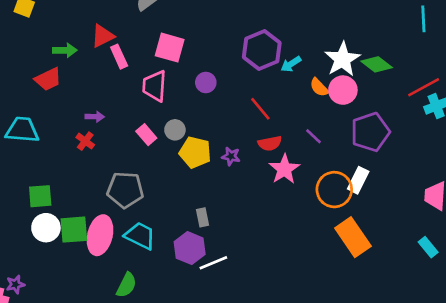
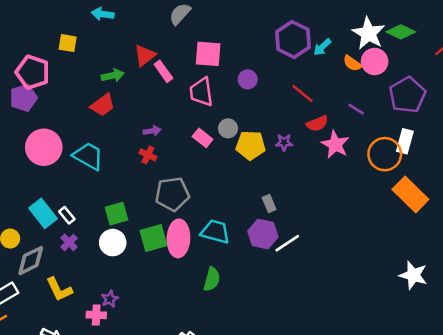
cyan trapezoid: (22, 130) -> (88, 156), turned 36
gray pentagon: (125, 190) -> (172, 194), moved
white circle: (46, 228) -> (113, 243), moved

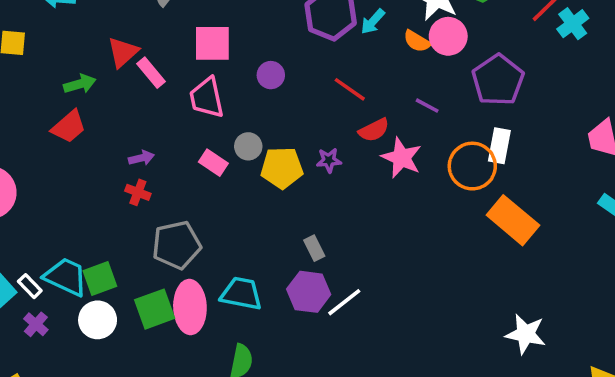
cyan trapezoid: (88, 156) -> (66, 277), moved

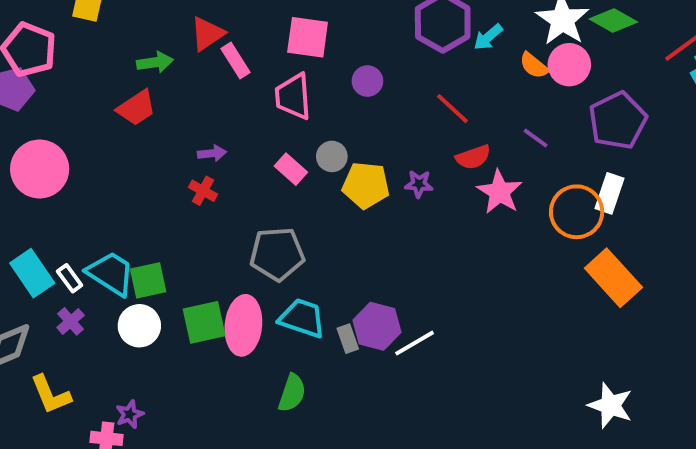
gray pentagon: (177, 245) -> (277, 254), moved
gray rectangle: (314, 248) -> (348, 339), moved

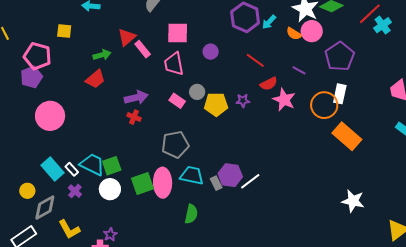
purple arrow: (212, 153) -> (136, 98), size x1.6

